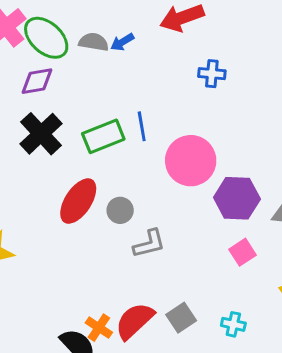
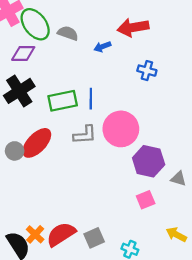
blue arrow: (122, 42) -> (102, 47), moved
gray circle: (120, 210) -> (15, 151), moved
gray L-shape: (149, 244) -> (85, 135), moved

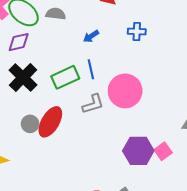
blue arrow: (102, 47) -> (91, 36), moved
gray circle: (15, 151) -> (30, 124), moved
purple hexagon: (149, 161) -> (138, 151), moved

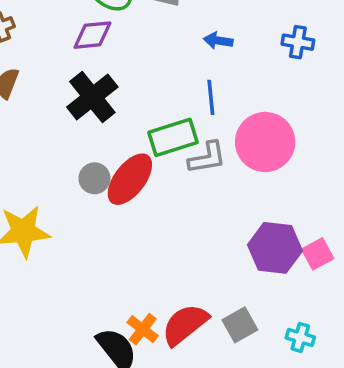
blue arrow: (91, 36) -> (218, 41), turned 35
green rectangle: (65, 77) -> (173, 137), moved

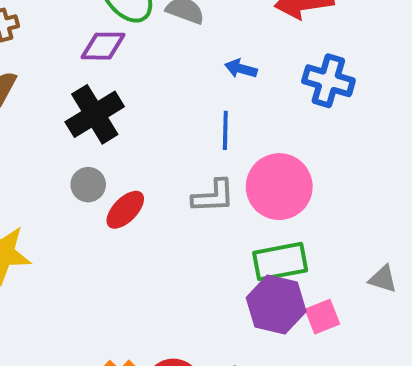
blue cross: (298, 42) -> (328, 81), size x1.4
green rectangle: (173, 137) -> (280, 262), moved
gray circle: (94, 178) -> (88, 185), moved
red ellipse: (130, 179) -> (125, 210), size x0.7

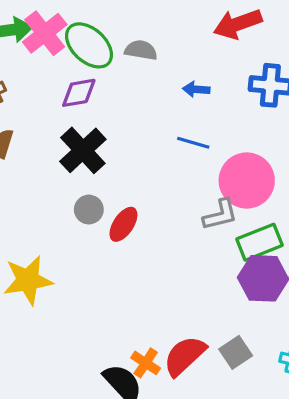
blue line: (225, 130) -> (193, 143), turned -64
gray L-shape: (213, 196) -> (220, 215), moved

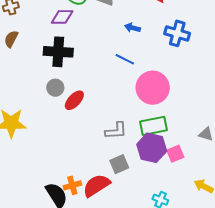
black cross: (83, 150) -> (58, 52), turned 36
gray L-shape: (220, 215) -> (116, 131), moved
gray square: (236, 352) -> (119, 164), moved
orange cross: (146, 363) -> (72, 185), turned 30

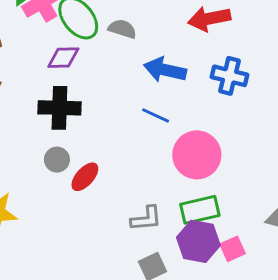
blue arrow: (132, 28) -> (165, 70), size x1.8

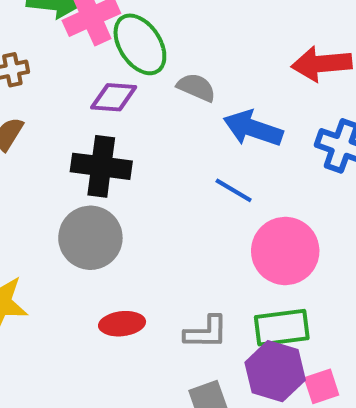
gray semicircle: (122, 29) -> (196, 87), moved
gray circle: (57, 160) -> (90, 238), size x1.8
red ellipse: (85, 177) -> (122, 324), moved, turned 36

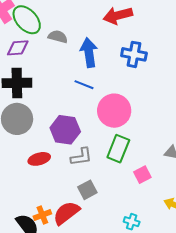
blue arrow: (253, 128) -> (89, 53), turned 72
green rectangle: (282, 328) -> (118, 149), turned -52
purple hexagon: (275, 371) -> (65, 130), moved

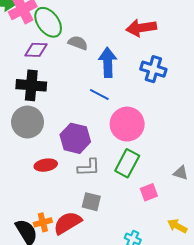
gray square: (87, 190) -> (91, 202), turned 36

